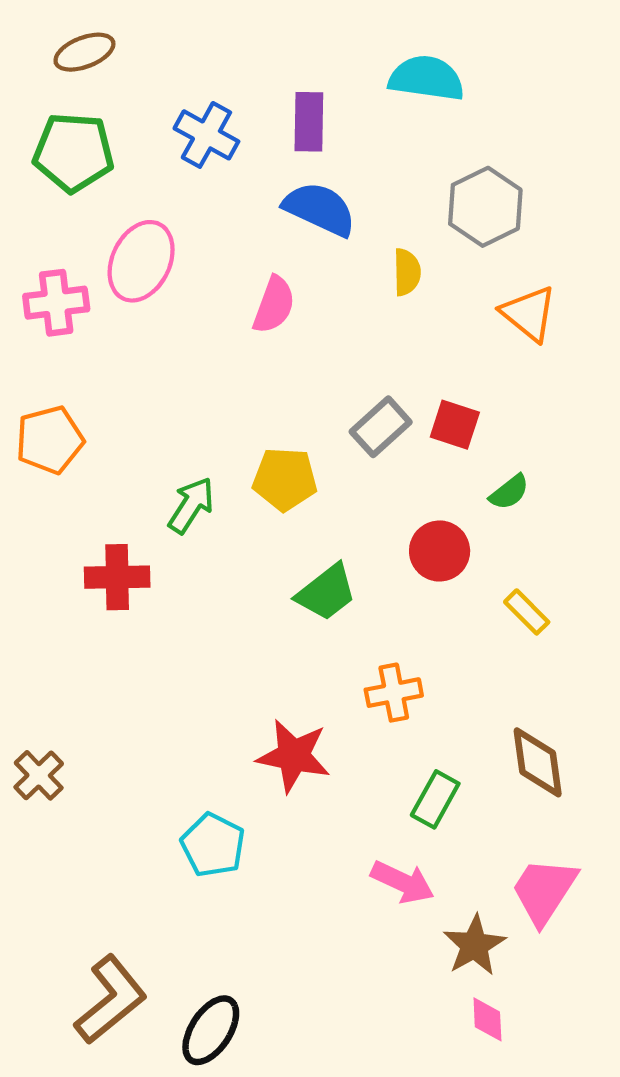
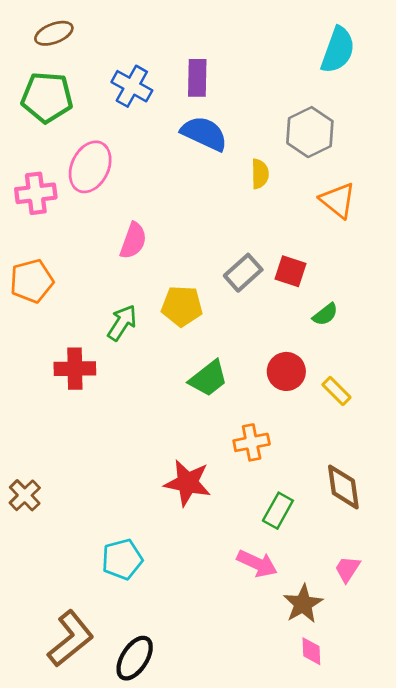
cyan semicircle: (426, 78) -> (338, 50), moved, turned 102
pink semicircle: (274, 305) -> (133, 241), moved
red circle: (440, 551) -> (286, 371), moved
cyan pentagon: (213, 845) -> (122, 559), moved, turned 30
pink trapezoid: (544, 891) -> (348, 569), size x0.6

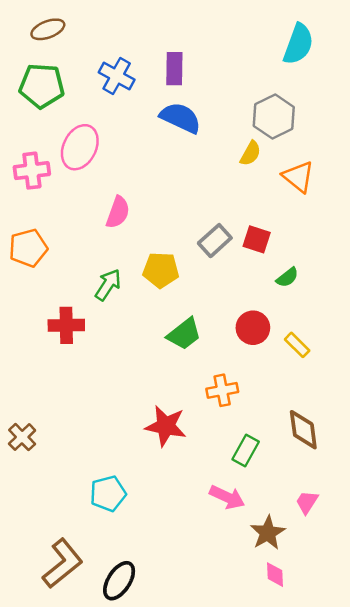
yellow semicircle: (260, 174) -> (250, 153), moved, turned 30

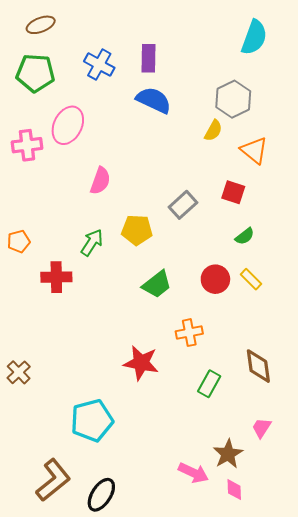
red square: (257, 239) -> (233, 192), moved
orange pentagon: (28, 248) -> (19, 241), moved, size x0.7
yellow rectangle: (297, 345) -> (251, 279), moved
cyan pentagon: (108, 494) -> (92, 420), size x1.4
pink arrow: (227, 497) -> (193, 473), moved

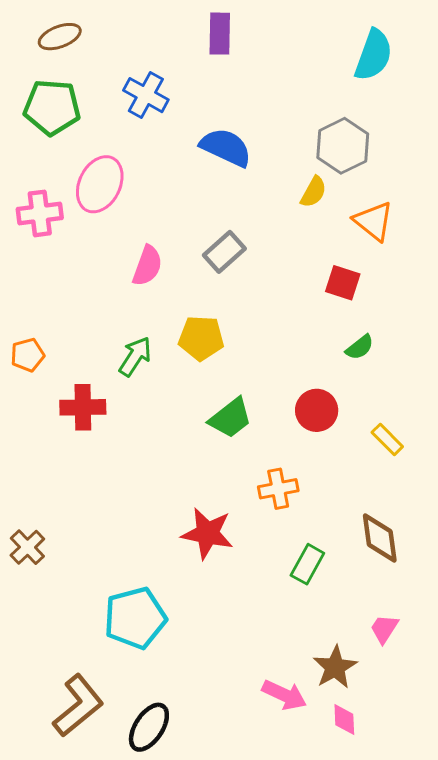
purple rectangle: (148, 58) -> (220, 34), moved
gray rectangle: (183, 205) -> (224, 252), moved
yellow rectangle: (251, 279) -> (387, 440), moved

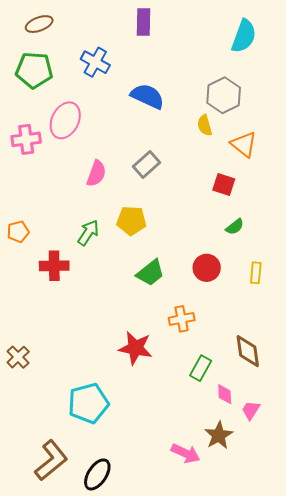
yellow semicircle: (314, 192) -> (205, 125), turned 135
yellow rectangle: (387, 440) -> (256, 273), moved, turned 50
pink diamond: (344, 720) -> (225, 394), moved

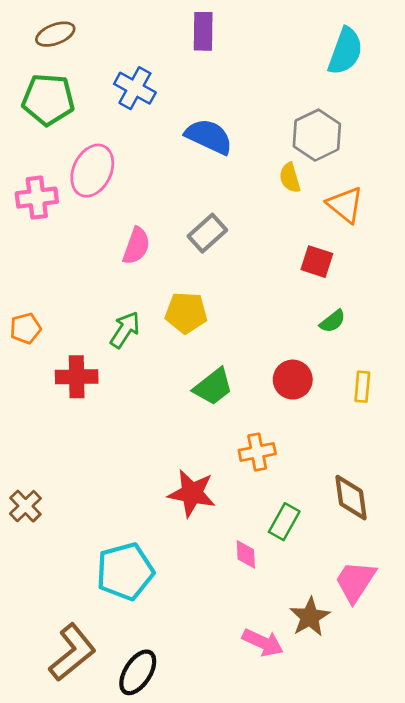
pink diamond: (225, 394) -> (246, 554), moved
pink trapezoid: (251, 410) -> (355, 581), size x1.6

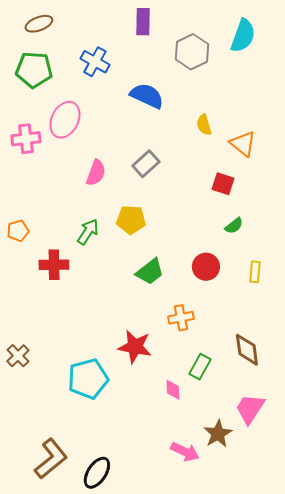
gray hexagon: (317, 135) -> (192, 52), moved
cyan pentagon: (125, 571) -> (88, 379), moved

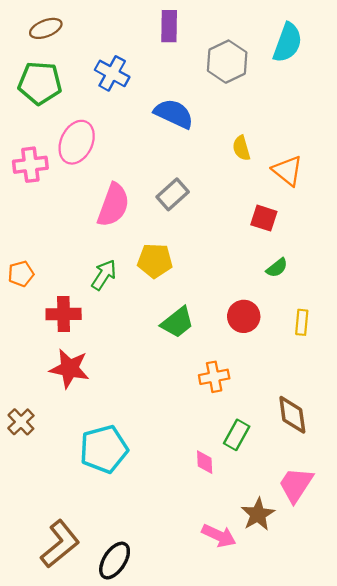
pink semicircle: (96, 173) -> (113, 205), size x1.4
red star: (135, 347) -> (69, 369), moved

